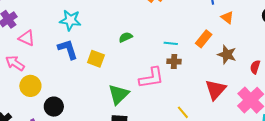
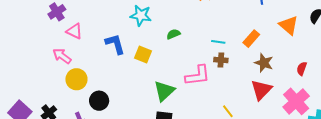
orange triangle: (227, 17) -> (289, 25), moved, size x1.5
cyan star: (70, 20) -> (141, 15), moved
brown star: (227, 54) -> (264, 63), moved

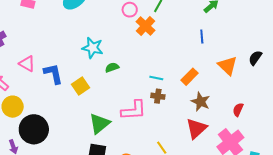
cyan star: (141, 15) -> (93, 48), moved
pink triangle: (74, 31) -> (27, 64), moved
yellow square: (143, 55) -> (80, 86), turned 30
black circle: (99, 101) -> (34, 129), size x1.5

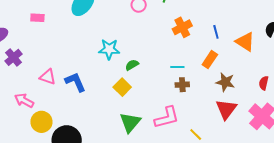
orange cross: (145, 26) -> (182, 27), moved, turned 30
blue line: (202, 37) -> (216, 32), moved
yellow square: (80, 86) -> (122, 87), moved
pink L-shape: (134, 110) -> (167, 117), moved

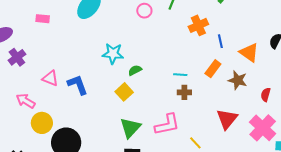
orange cross: (182, 27) -> (198, 25), moved
brown star: (225, 82) -> (238, 80), moved

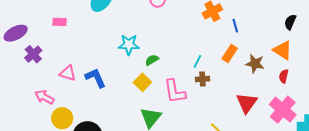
pink rectangle: (43, 19) -> (60, 22), moved
orange triangle: (249, 53) -> (283, 50), moved
cyan line: (180, 75) -> (197, 62), turned -64
pink L-shape: (167, 124) -> (175, 91), moved, turned 96

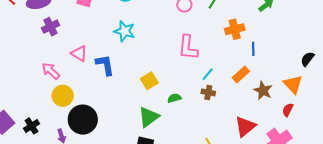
cyan star: (129, 45) -> (124, 31), moved
green semicircle: (152, 60) -> (174, 98), moved
pink L-shape: (175, 91) -> (188, 47), moved

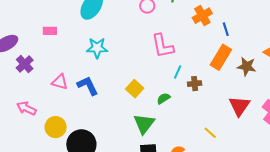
pink arrow: (51, 71) -> (26, 108), moved
cyan line: (208, 74) -> (178, 72), moved
orange rectangle: (241, 75) -> (221, 57), size x1.4

